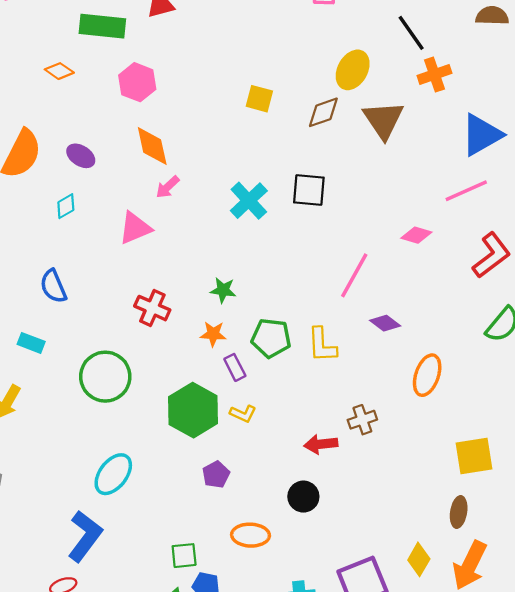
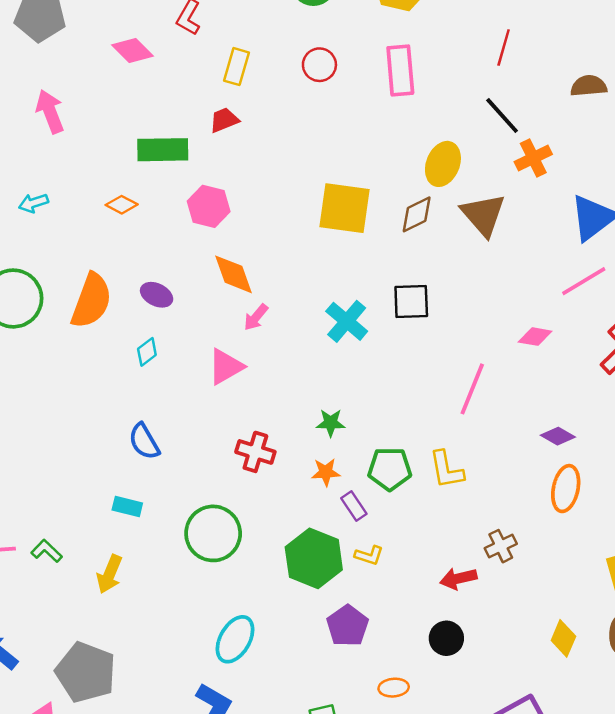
yellow square: (259, 99) -> (345, 208), size x1.8
purple diamond: (385, 323) -> (558, 436), moved
purple pentagon: (216, 474) -> (348, 626), size x1.4
orange ellipse: (250, 535) -> (394, 688), size x0.7
yellow diamond: (419, 559) -> (563, 638), moved

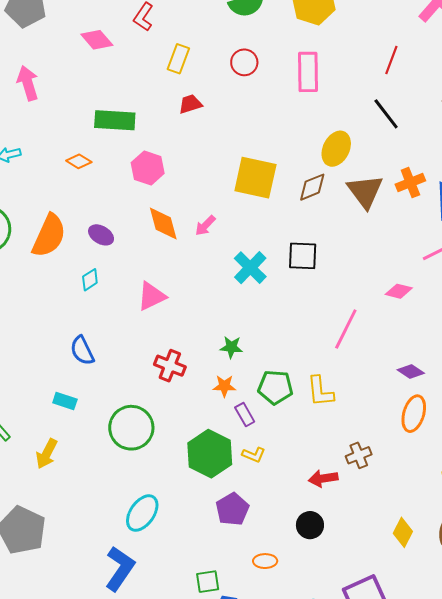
red trapezoid: (224, 120) -> (190, 104), moved
orange cross: (533, 158) -> (410, 182), moved
pink arrow: (256, 317) -> (205, 225), moved

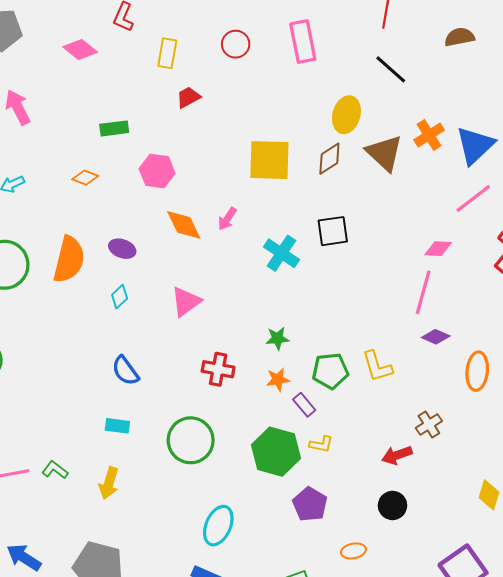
green rectangle: (115, 120) -> (114, 128), size x0.7
pink line: (346, 329) -> (423, 292), moved
purple diamond: (411, 372) -> (436, 337), moved

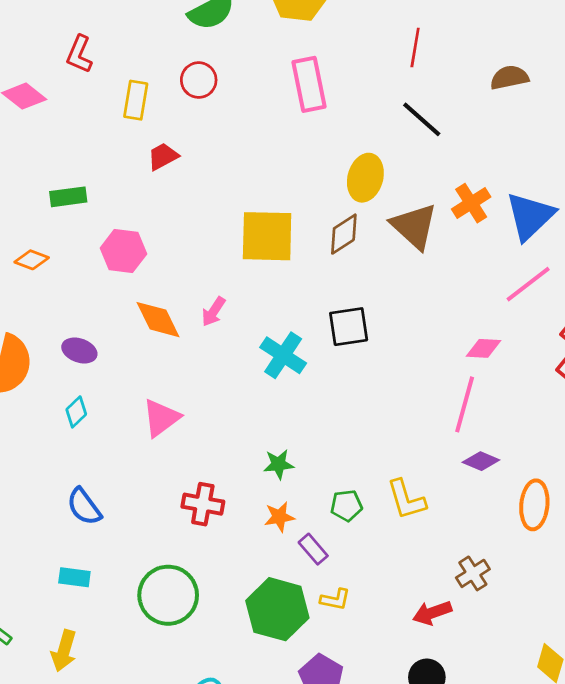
red circle: (236, 44) -> (199, 80), moved
green pentagon: (330, 371) -> (346, 506), size x0.7

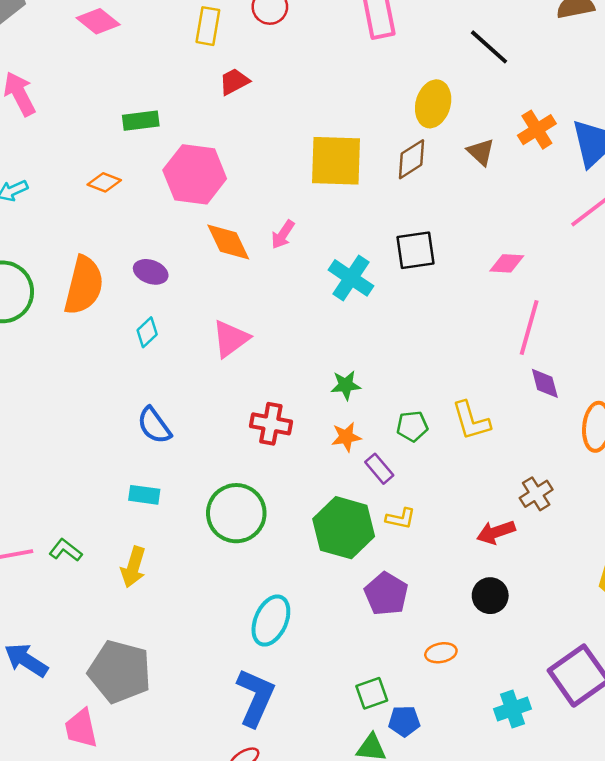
brown triangle: (414, 226) -> (481, 152), size x0.6
pink hexagon: (123, 251) -> (195, 174), size x1.4
pink diamond: (484, 348) -> (507, 263), moved
purple diamond: (481, 461) -> (545, 383), turned 52

